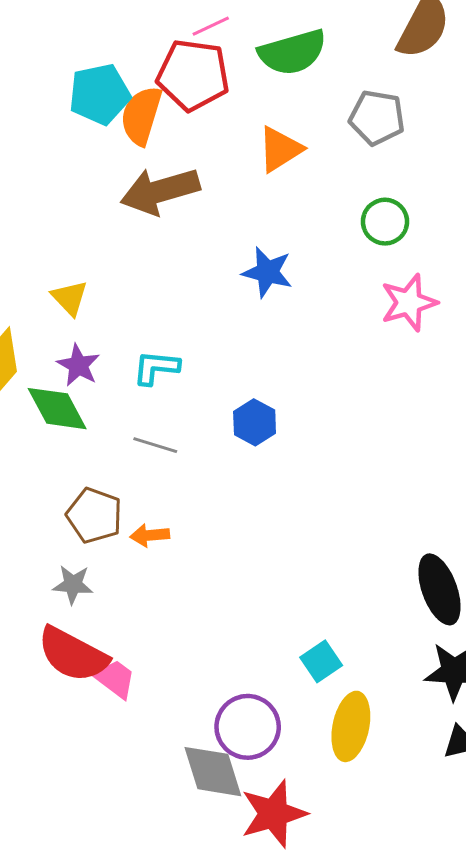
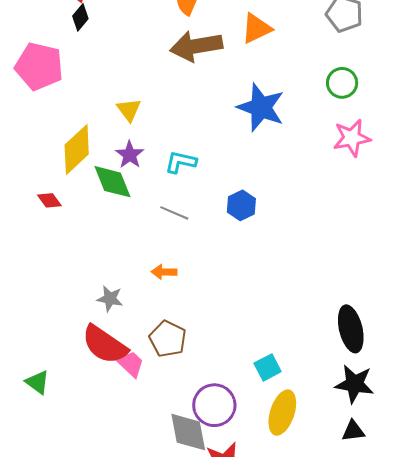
orange triangle: (280, 149) -> (256, 28), moved
blue star: (267, 272) -> (261, 107), size x1.4
brown pentagon: (94, 515) -> (168, 339), moved

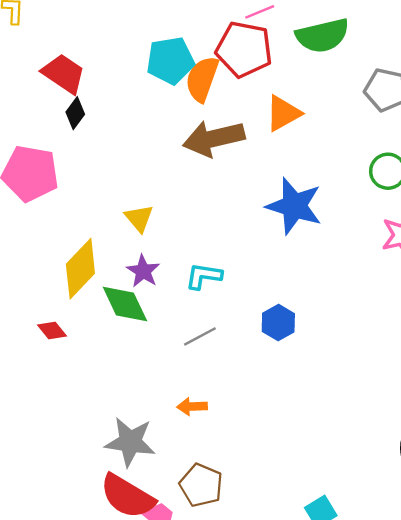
gray line: (174, 213) -> (200, 336), turned -48
gray star: (110, 299) -> (130, 442), size x1.6

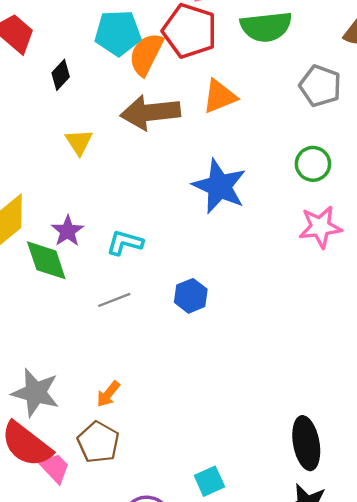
black diamond: (75, 113) -> (61, 75), moved
yellow triangle: (139, 218) -> (79, 142), moved
orange arrow: (192, 407) -> (108, 394), moved, turned -56

